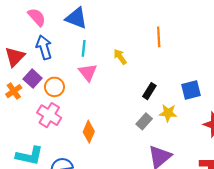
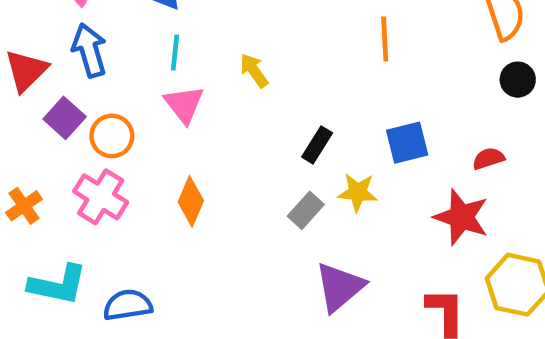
orange line: (159, 37) -> (385, 39), moved
orange cross: (14, 91) -> (24, 206), moved
orange diamond: (89, 132) -> (191, 201), moved

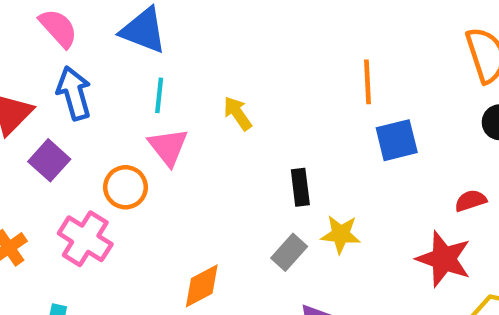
orange circle: (112, 136) -> (126, 187), moved
blue square: (407, 143) -> (397, 140), moved
black rectangle: (317, 145) -> (300, 187), turned -39
orange diamond: (191, 201) -> (202, 286), moved, turned 39

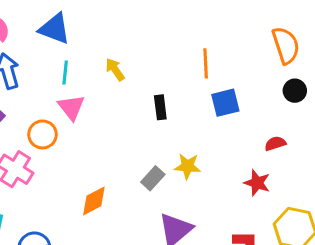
yellow arrow: (238, 113) -> (115, 70), moved
black rectangle: (300, 187) -> (160, 107), moved
red star: (444, 259) -> (257, 183), size x0.7

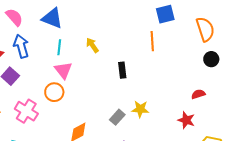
blue square: (225, 103) -> (165, 14), moved
orange circle: (43, 134) -> (54, 92), moved

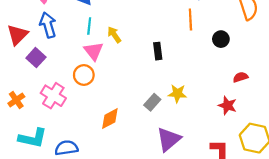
yellow arrow: (92, 45) -> (114, 35), moved
black circle: (211, 59) -> (221, 39), moved

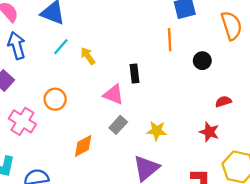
cyan line: (89, 26) -> (61, 47), turned 35
pink triangle: (94, 51) -> (114, 95), moved, turned -30
yellow star: (177, 93) -> (157, 131), moved
gray rectangle: (152, 102) -> (118, 125), moved

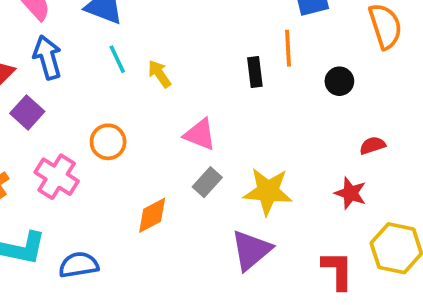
cyan line: (61, 47) -> (117, 59), turned -66
black rectangle: (135, 74) -> (255, 72), moved
yellow star: (157, 131) -> (268, 191), size x1.5

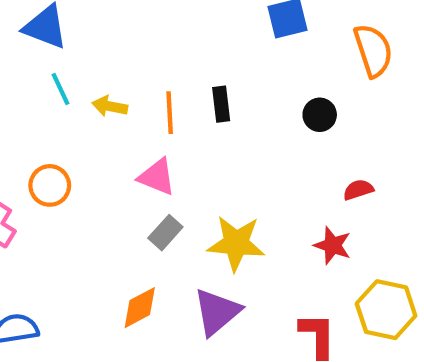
orange line: (288, 48) -> (170, 113), moved
yellow arrow: (159, 74) -> (110, 106), turned -44
orange diamond: (152, 215) -> (140, 308), moved

